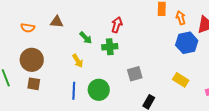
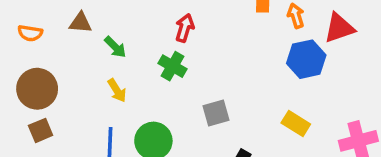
green arrow: (86, 38) -> (115, 47), moved
green cross: (110, 47) -> (173, 66), turned 35
brown square: (34, 84) -> (41, 130), turned -32

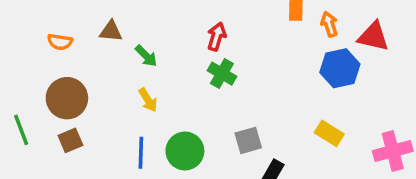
red triangle: (339, 28) -> (373, 37), turned 32
green cross: (173, 66) -> (222, 74), moved
gray square: (216, 113) -> (248, 140), moved

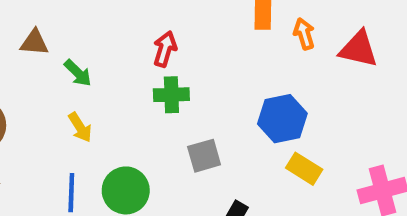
blue hexagon: (340, 68) -> (282, 119), moved
green cross: (222, 74) -> (171, 95), turned -32
gray square: (248, 140) -> (204, 156), moved

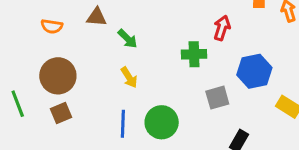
red arrow: (165, 49) -> (222, 28), moved
blue hexagon: (282, 119) -> (254, 71), moved

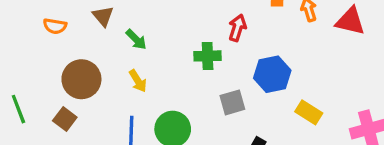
brown triangle: (97, 17) -> (103, 16), turned 45
brown circle: (58, 76) -> (81, 79), moved
brown square: (61, 113) -> (65, 119), turned -30

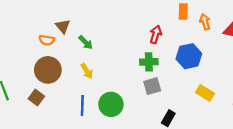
orange semicircle: (55, 26) -> (47, 40), moved
green cross: (208, 56) -> (149, 62), moved
blue hexagon: (272, 74) -> (189, 56), moved

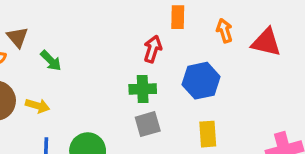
orange rectangle: (183, 11) -> (178, 17), moved
yellow arrow: (87, 71) -> (38, 106), moved, turned -42
yellow rectangle: (205, 93) -> (208, 134), moved, turned 54

